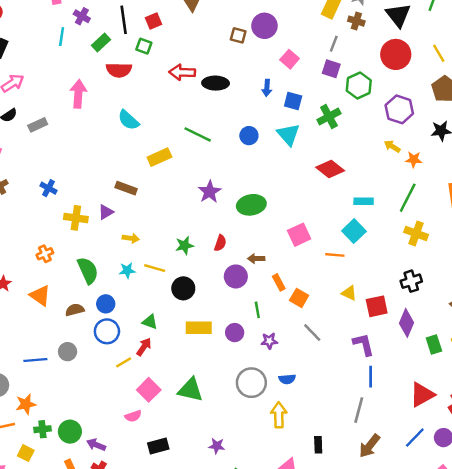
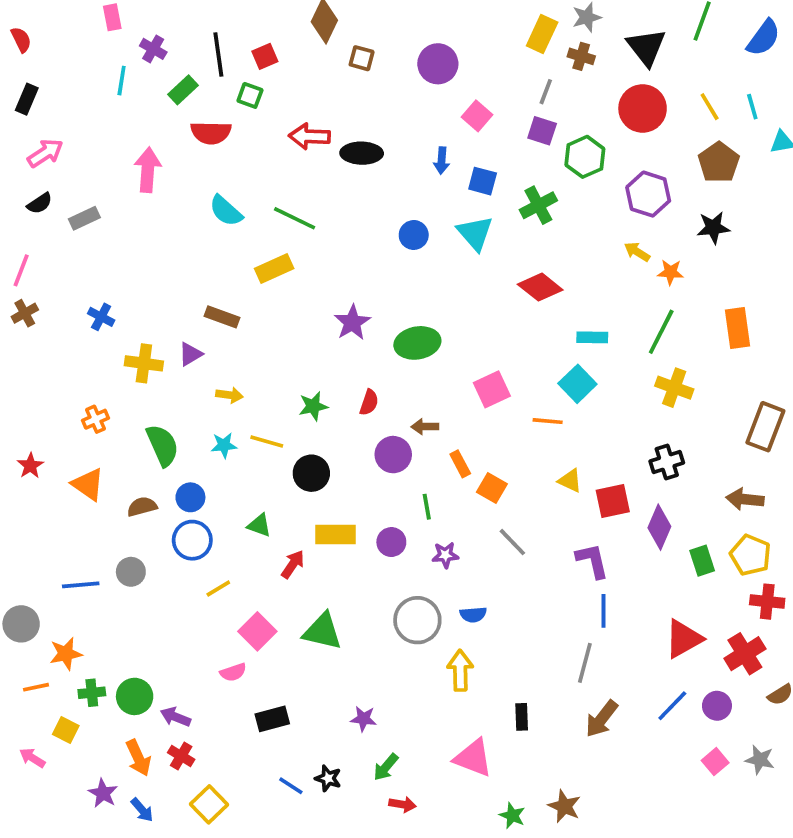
brown square: (238, 35) -> (362, 58), moved
green line: (198, 134) -> (295, 218), moved
red arrow: (144, 347) -> (293, 564), moved

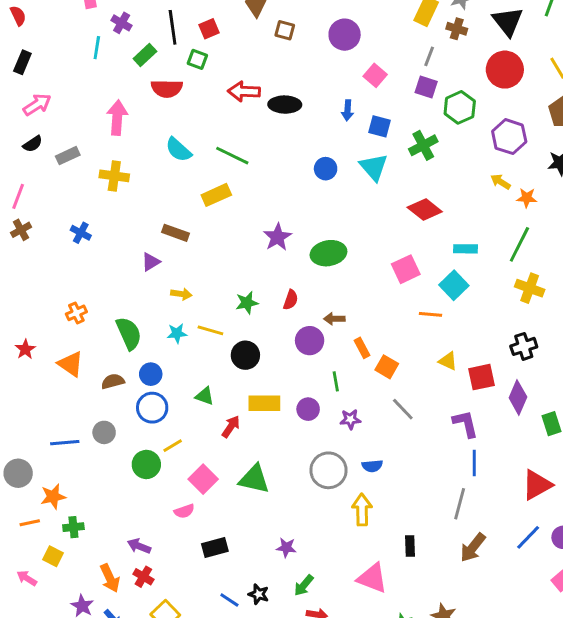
yellow cross: (144, 363) -> (114, 176), moved
pink square: (492, 389) -> (406, 269), moved
green circle: (135, 696) -> (146, 464), moved

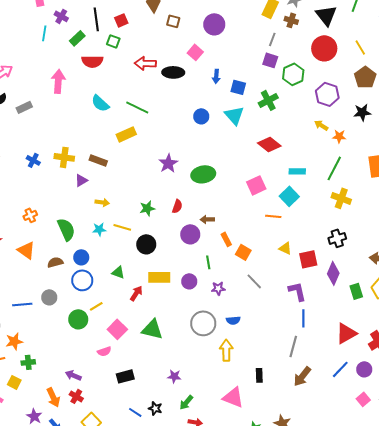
pink square: (375, 75) -> (195, 52), moved
yellow cross: (114, 176) -> (64, 157), moved

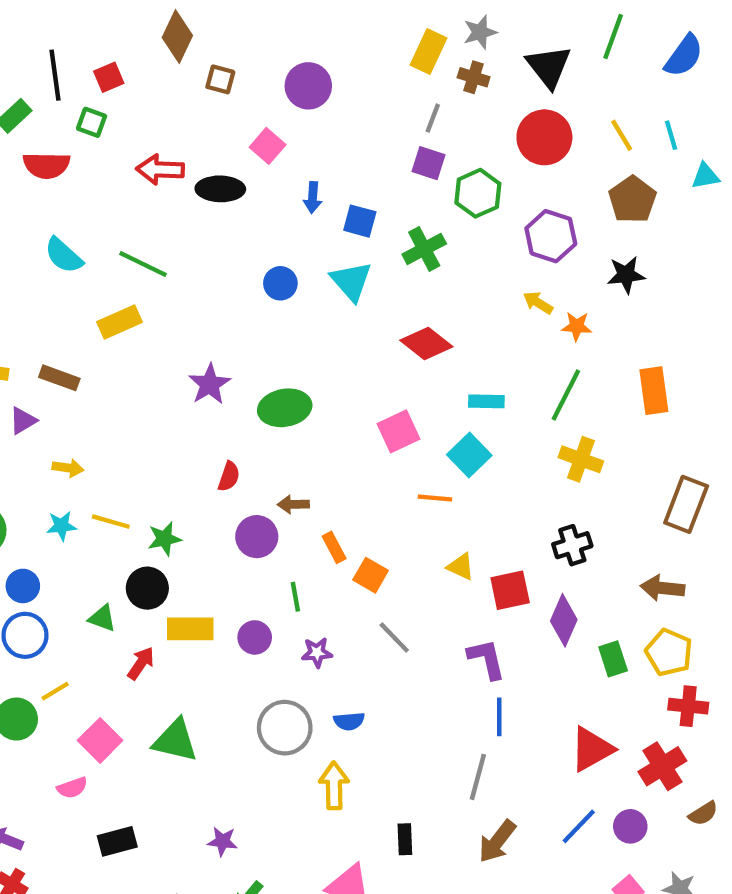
green star: (147, 208) -> (164, 539), moved
black circle: (146, 244) -> (147, 588), moved

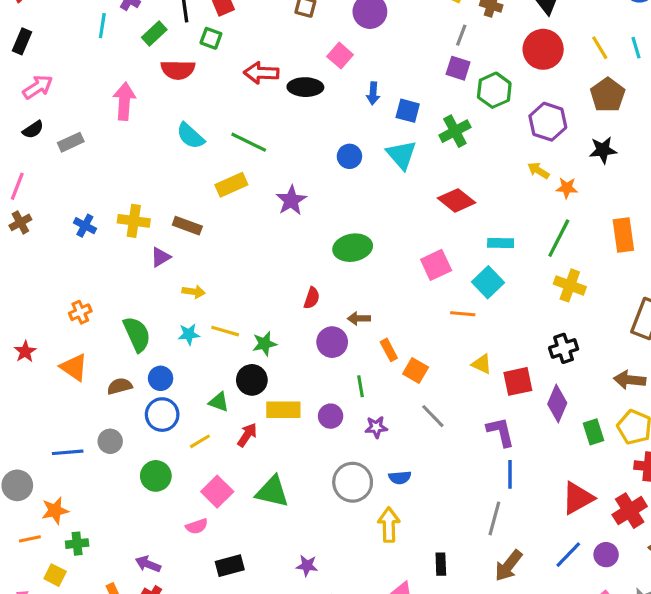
purple star: (210, 384) -> (291, 200), moved
yellow line: (55, 691) -> (200, 441), moved

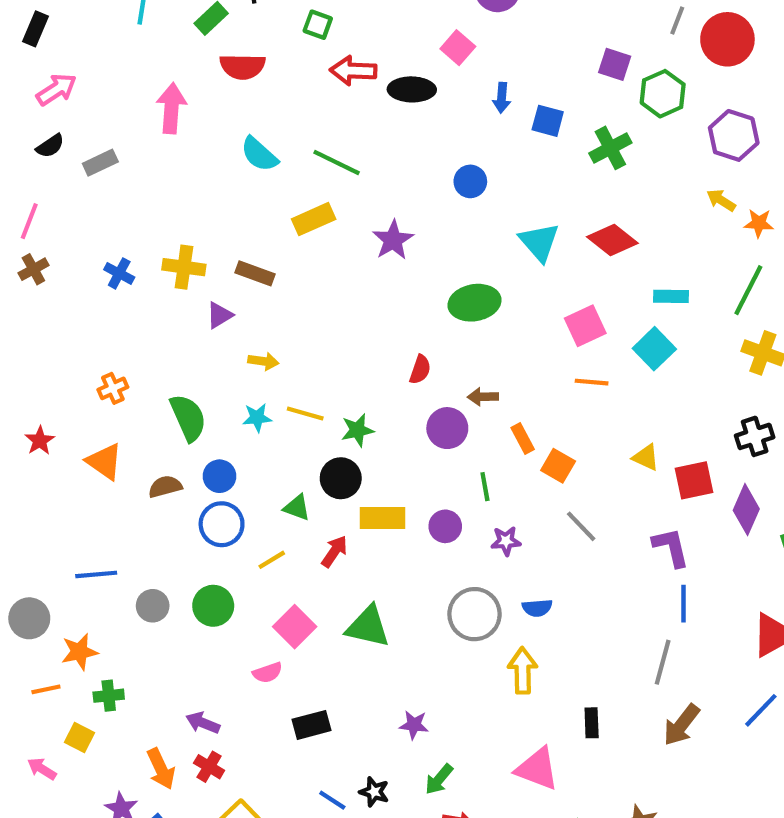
gray line: (461, 35) -> (677, 20), moved
green square: (211, 38) -> (318, 25), moved
cyan triangle: (401, 155) -> (539, 242), moved
orange line: (463, 314) -> (592, 382), moved
gray circle: (110, 441) -> (153, 606), moved

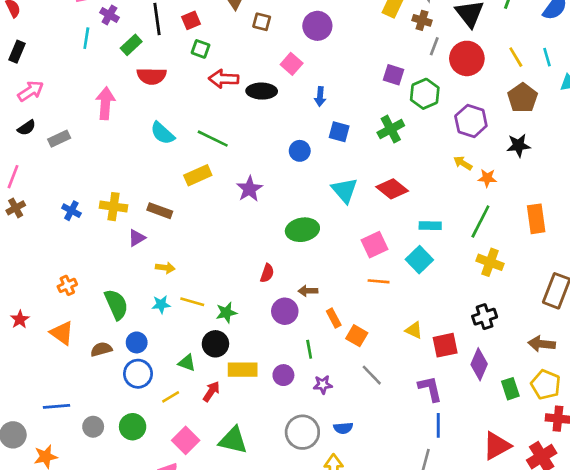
blue square: (548, 121) -> (339, 132), moved

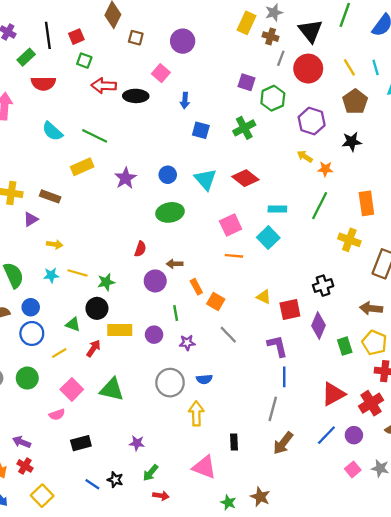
blue circle: (300, 151) -> (168, 175), moved
yellow cross: (490, 262) -> (349, 240), moved

